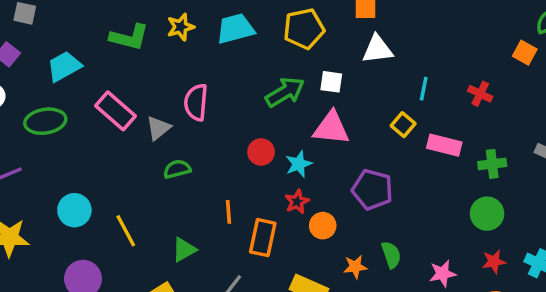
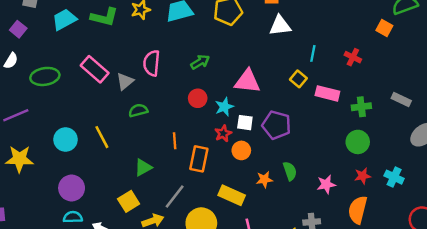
cyan trapezoid: (64, 66) -> (64, 19), moved
white square: (331, 82) -> (245, 123), moved
green arrow: (285, 92) -> (200, 62), moved, size x0.7
yellow line: (126, 231) -> (102, 137), moved

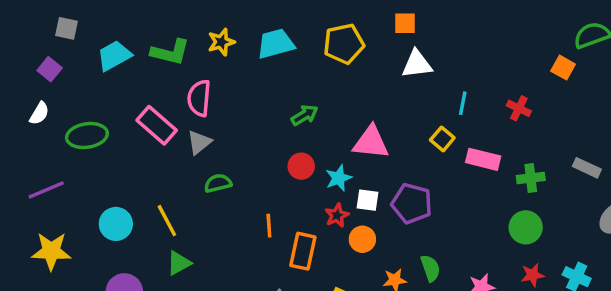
pink semicircle: (152, 63) -> (199, 98), moved
green triangle: (143, 167) -> (179, 263), moved

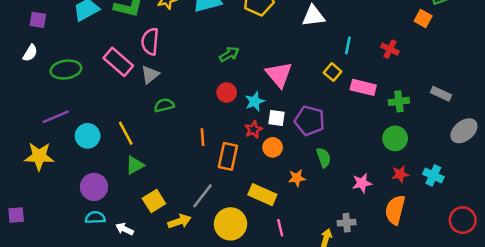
purple square: (50, 69) -> (38, 20), turned -30
pink triangle: (371, 142) -> (279, 75), turned 44
purple line: (46, 190) -> (56, 117), moved
green semicircle: (430, 268) -> (324, 158), moved

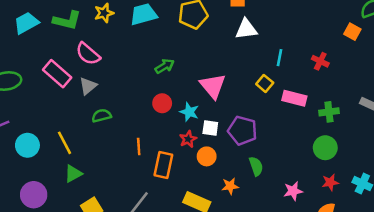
pink semicircle: (150, 41) -> (88, 54), turned -55
cyan star: (255, 101) -> (189, 112), turned -30

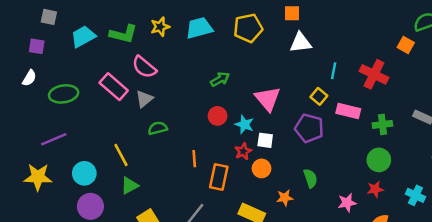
red cross: (320, 61) -> (374, 74), size x1.6
purple pentagon: (242, 130) -> (309, 128), moved
cyan circle: (27, 145) -> (84, 173), moved
red star: (330, 182) -> (375, 189), moved

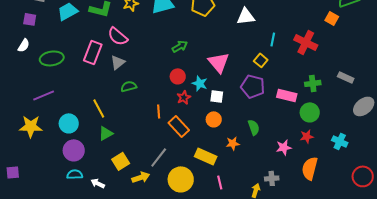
pink rectangle: (114, 87) -> (93, 52), turned 70
pink rectangle: (348, 111) -> (287, 95), moved
red star: (243, 151) -> (184, 97), moved
orange rectangle: (219, 177) -> (179, 126), turned -55

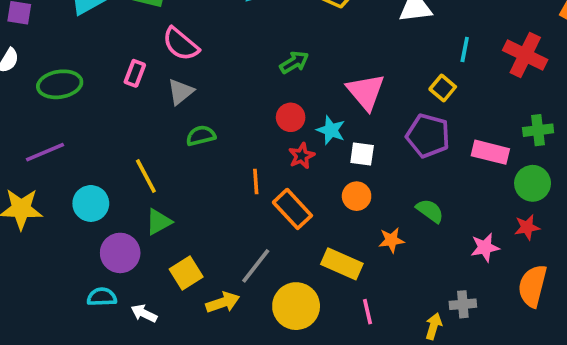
pink rectangle: (93, 52) -> (135, 73), size x0.6
green semicircle: (254, 127) -> (430, 211), turned -35
purple circle: (74, 150) -> (120, 253), moved

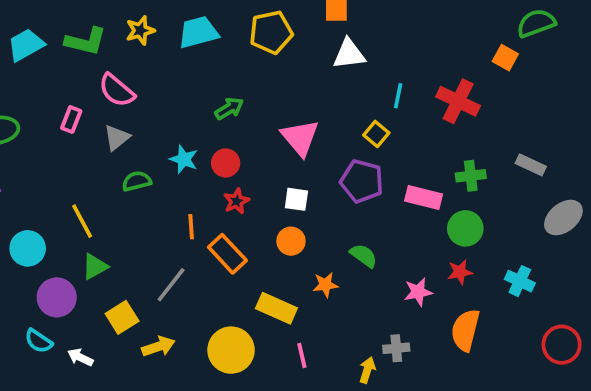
cyan star: (331, 130) -> (184, 159), moved
gray line: (256, 266) -> (171, 285), moved
cyan semicircle: (102, 297) -> (39, 341), turned -144

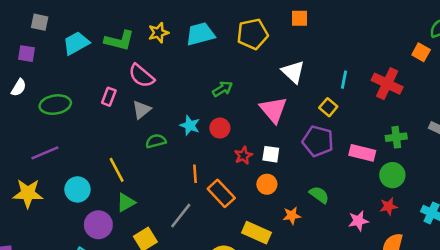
white triangle: (349, 54) -> (293, 72), moved, turned 50
red star: (236, 201) -> (243, 155), moved

